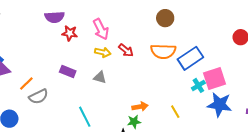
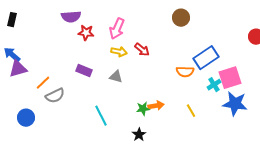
pink arrow: (101, 29) -> (117, 29), turned 50
orange semicircle: (163, 51) -> (185, 72), moved, size x0.7
green star: (134, 122) -> (143, 109), moved

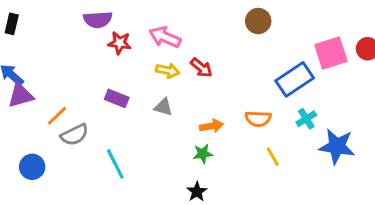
pink arrow: (117, 29) -> (165, 37), turned 90
orange semicircle: (185, 72) -> (258, 119), moved
pink square: (230, 78) -> (331, 53), moved
orange arrow: (156, 106) -> (212, 126), moved
cyan line: (101, 116) -> (115, 164), moved

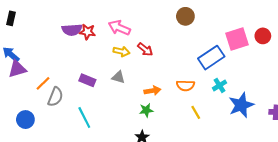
purple semicircle: (98, 20) -> (72, 30), moved
purple rectangle: (117, 98) -> (87, 80), moved
gray semicircle: (74, 135) -> (55, 97), turned -42
blue star: (337, 146) -> (241, 105), turned -30

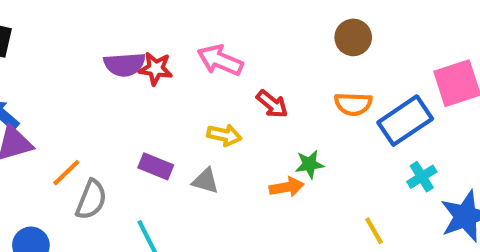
yellow arrow: (121, 51) -> (224, 135), moved
gray triangle: (118, 77) -> (206, 181), moved
orange semicircle: (185, 85) -> (353, 104), moved
green star: (146, 110) -> (310, 164), moved

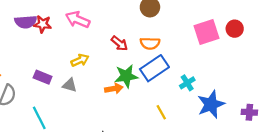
red arrow: (272, 104) -> (119, 43), moved
blue rectangle: (405, 121) -> (154, 68), moved
yellow arrow: (224, 135) -> (80, 60), turned -36
green star: (310, 164) -> (126, 76), size x1.5

